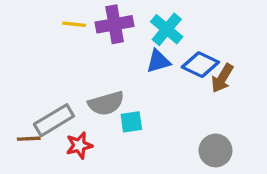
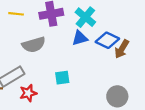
yellow line: (74, 24) -> (16, 14), moved
gray semicircle: (106, 103) -> (34, 45), moved

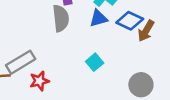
gray semicircle: (34, 45) -> (61, 18), moved, turned -80
cyan square: (62, 78) -> (95, 62), moved, turned -32

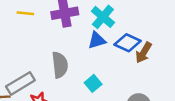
gray semicircle: (61, 18) -> (60, 65), moved

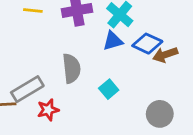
brown arrow: (144, 53) -> (165, 55), turned 40

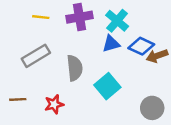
gray rectangle: (27, 89) -> (36, 56), moved
cyan square: (109, 89) -> (107, 86), size x1.5

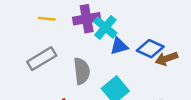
cyan cross: (117, 21) -> (105, 27), moved

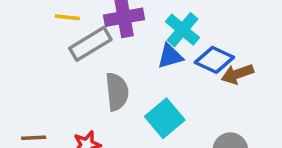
cyan cross: (105, 27) -> (182, 30), moved
gray rectangle: (42, 59) -> (90, 44), moved

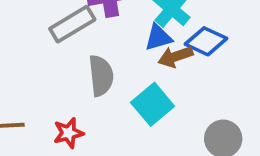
brown arrow: (237, 74) -> (175, 57), moved

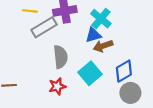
blue diamond: (206, 41) -> (124, 71), moved, turned -55
red star: (68, 133) -> (57, 86), moved

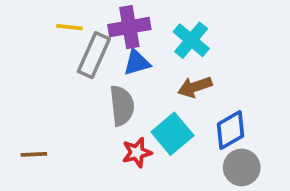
gray rectangle: (44, 27) -> (94, 55), turned -35
blue triangle: (93, 35) -> (137, 63), moved
red star: (57, 86) -> (137, 152), moved

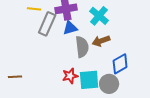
gray semicircle: (122, 106) -> (82, 47), moved
cyan square: (172, 134) -> (89, 80), moved, turned 35
gray circle: (242, 167) -> (109, 84), moved

